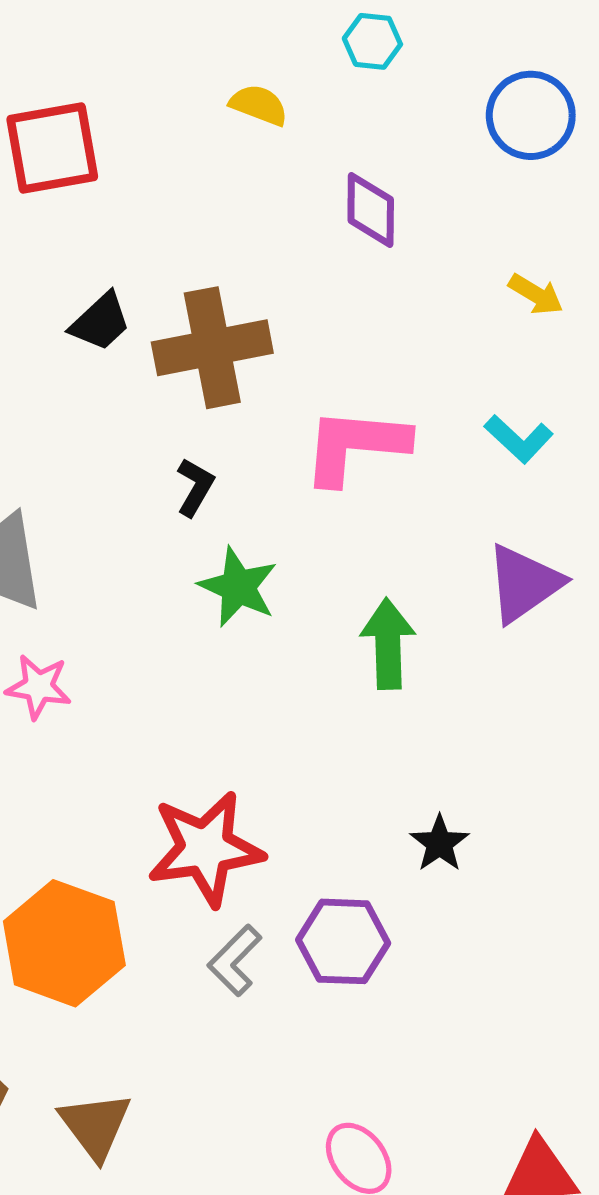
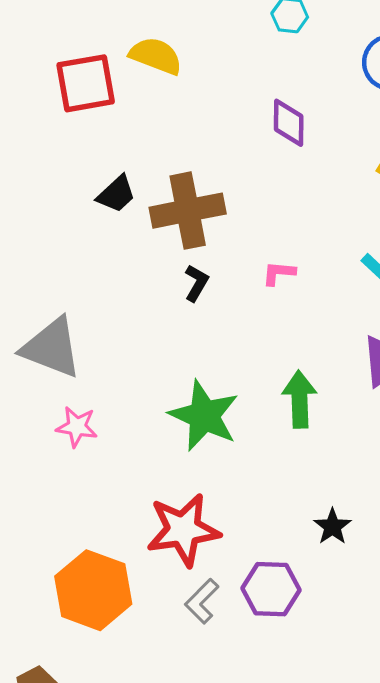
yellow semicircle: (259, 105) -> (156, 56), moved, size x1.4
pink L-shape: (355, 446) -> (279, 273), size x0.5
black L-shape: (195, 487) -> (196, 283), moved
green star: (238, 587) -> (204, 416), moved, size x1.4

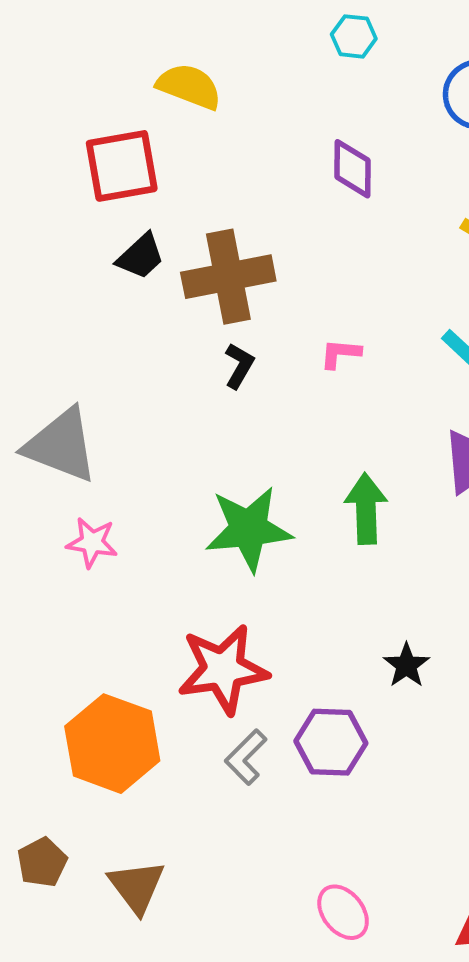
red square: (86, 83) -> (122, 166), moved
green star: (204, 416) -> (249, 529), turned -30

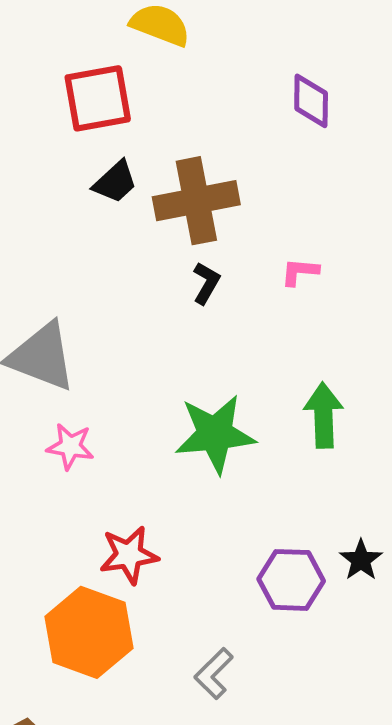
red star: (223, 669) -> (129, 555), moved, size x0.7
purple hexagon: (331, 742) -> (291, 580), moved
gray L-shape: (246, 757) -> (214, 674), moved

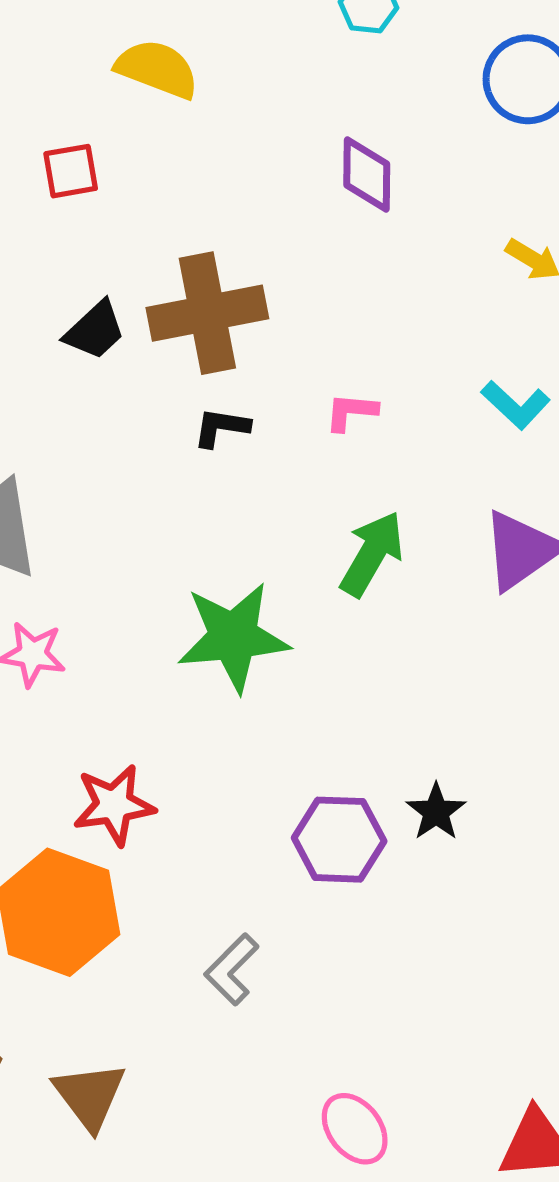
red square: (98, 98) -> (71, 171), size x0.6
black trapezoid: (115, 182) -> (95, 330), moved
black L-shape: (206, 283) -> (221, 427), turned -111
green arrow: (324, 415) -> (372, 554), moved, turned 32

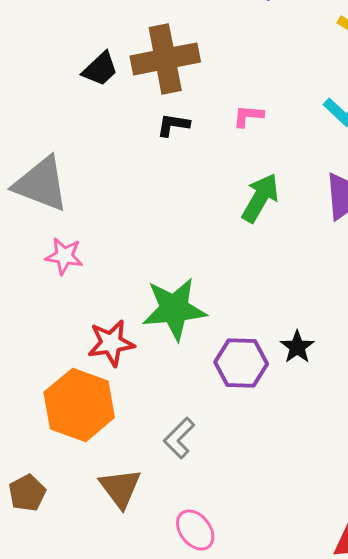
green star: (233, 637) -> (174, 309), moved
brown triangle: (90, 1096) -> (120, 488), moved
pink ellipse: (355, 1129) -> (195, 530), moved

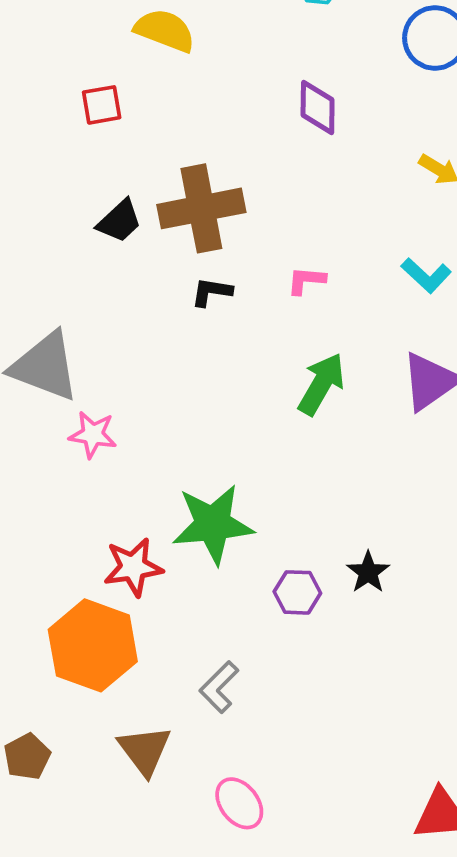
pink star: (64, 256) -> (93, 435), moved
purple hexagon: (241, 363) -> (297, 592), size x0.7

